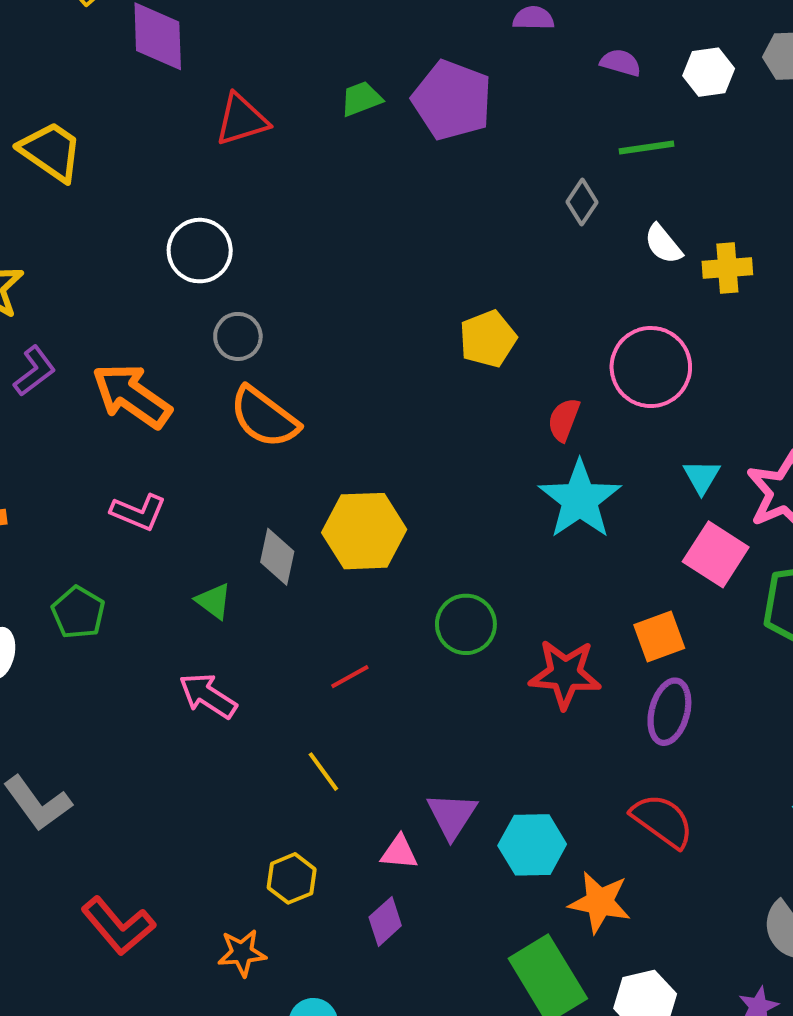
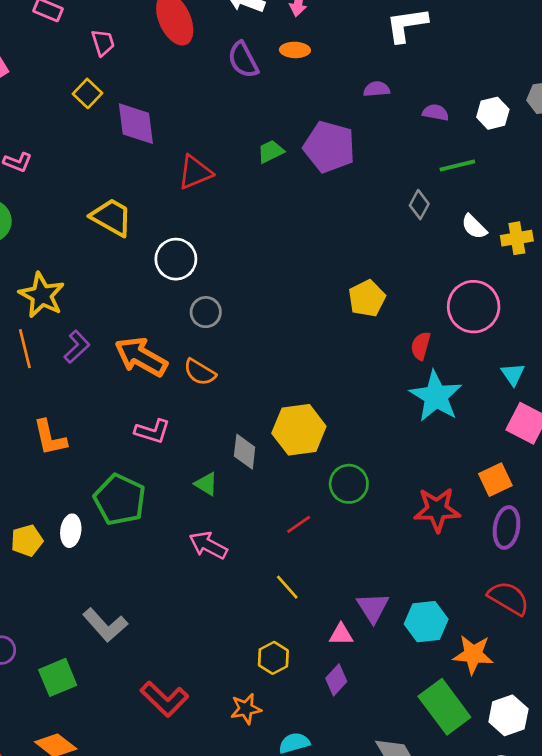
yellow trapezoid: (51, 151) -> (111, 217), moved
orange semicircle: (264, 417) -> (200, 372), moved, size x0.7
green pentagon: (78, 612) -> (120, 500), size x1.5
green circle: (466, 624) -> (349, 484), moved

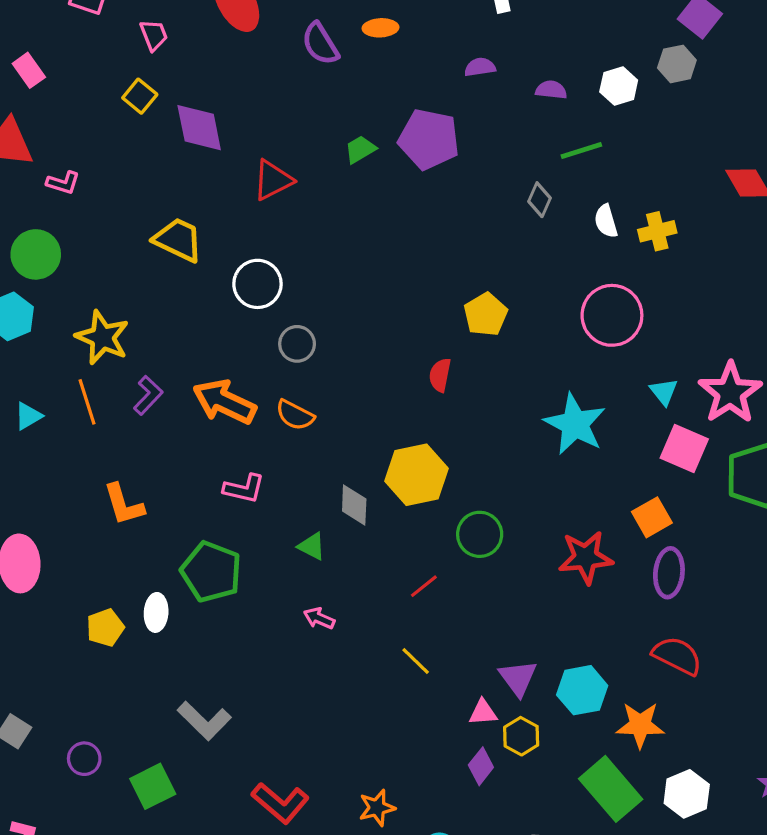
white semicircle: (474, 227) -> (606, 221), turned 32
red semicircle: (421, 346) -> (440, 375), moved
pink arrow: (208, 545) -> (319, 618), size x0.7
yellow hexagon: (273, 658) -> (521, 736), moved

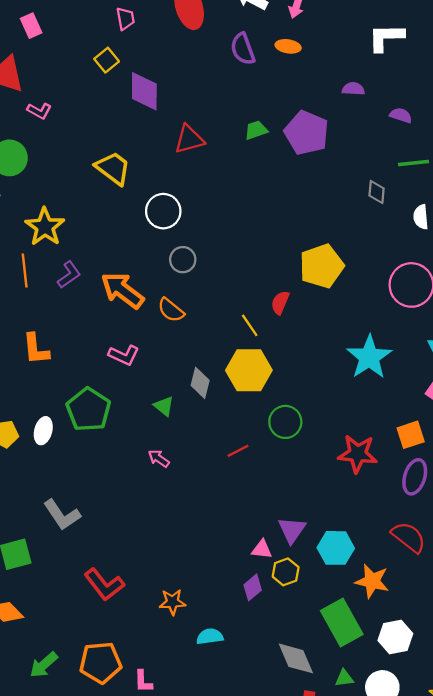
gray diamond: (540, 200) -> (377, 192), turned -30
yellow pentagon: (486, 314) -> (321, 266), size x1.4
yellow line: (416, 661) -> (250, 325), moved

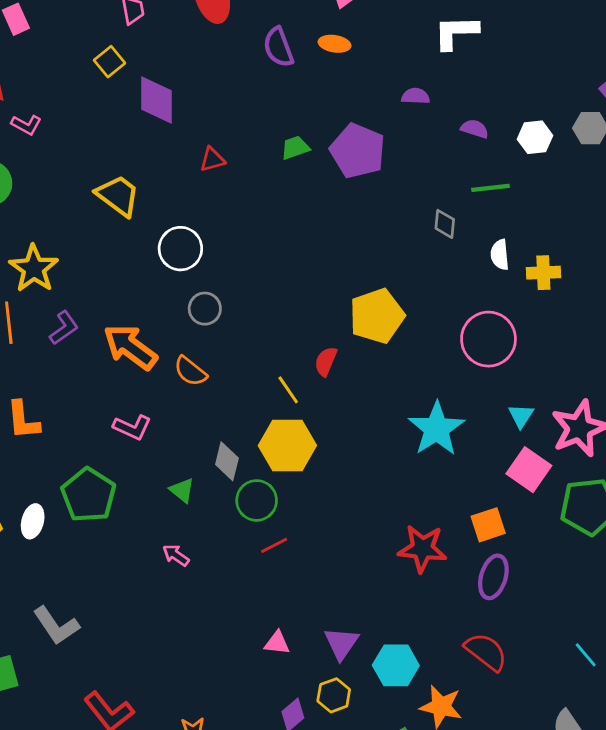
red triangle: (189, 139) -> (212, 159), size x0.7
green circle: (285, 422) -> (257, 500), moved
pink triangle: (262, 549) -> (277, 643), moved

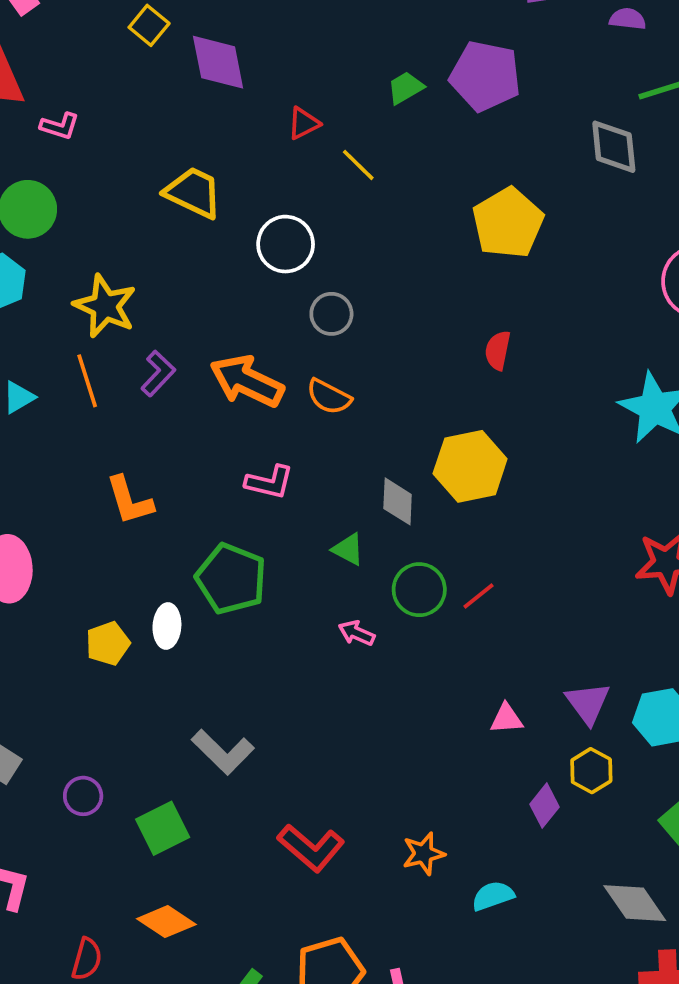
gray diamond: (445, 224) -> (614, 147), size x1.5
yellow pentagon: (377, 316) -> (508, 223), moved
yellow line: (288, 390) -> (358, 165), moved
green circle: (257, 500) -> (419, 590), moved

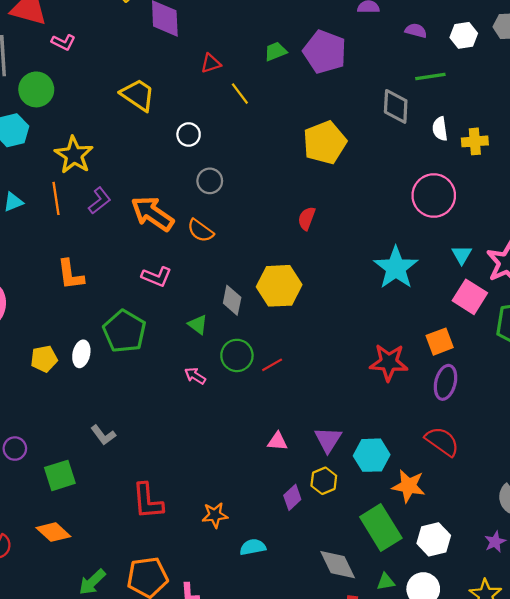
white circle: (286, 244) -> (189, 135), size x0.7
gray L-shape: (223, 752) -> (103, 435), size x0.7
red L-shape: (311, 848) -> (148, 501), turned 36

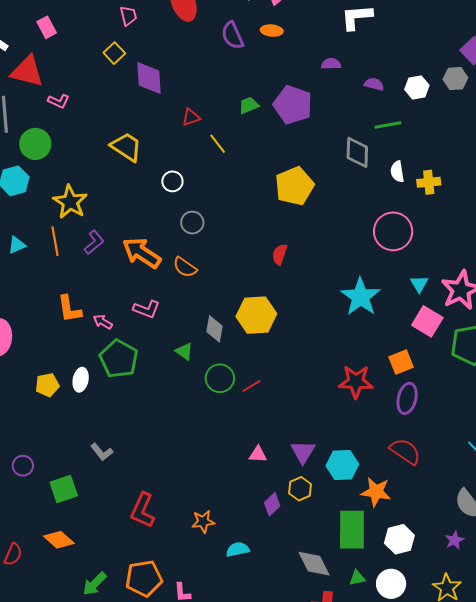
pink arrow: (195, 376) -> (103, 322), moved
red L-shape: (148, 501) -> (143, 510), turned 30
green rectangle: (381, 528) -> (352, 530), turned 33

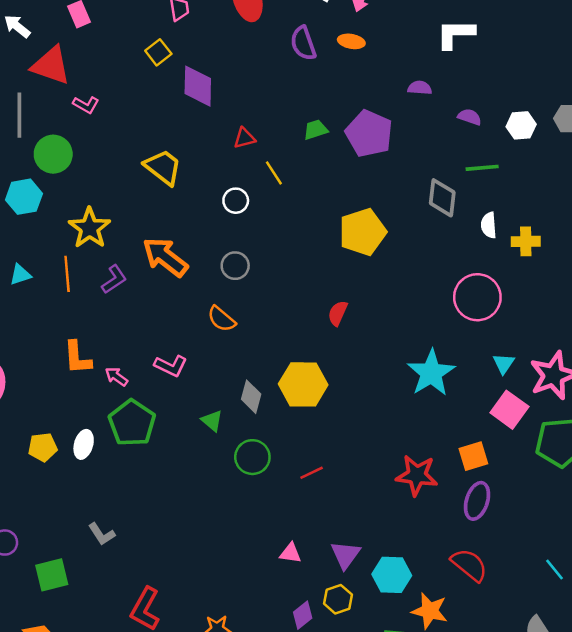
white circle: (172, 181) -> (236, 201), moved
orange arrow: (142, 253) -> (165, 257), moved
red line: (252, 386) -> (312, 473), moved

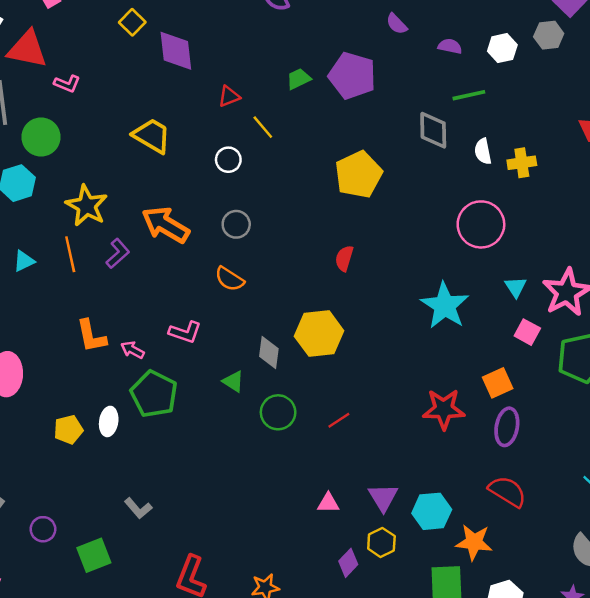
purple semicircle: (420, 88) -> (397, 24), turned -130
pink square: (509, 410) -> (527, 332), size x0.7

